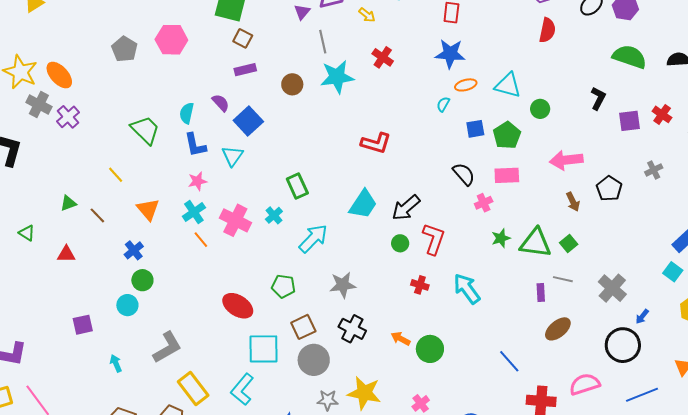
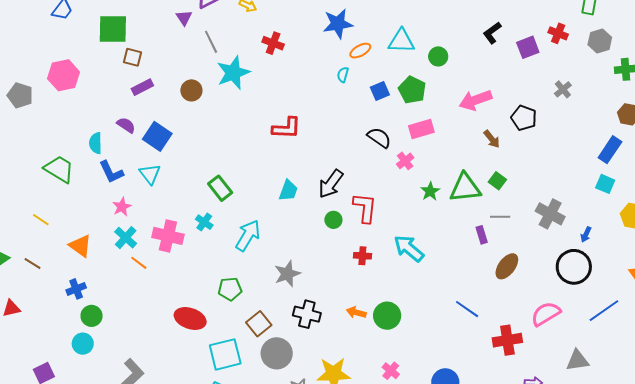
black L-shape: (598, 98) -> (492, 33), turned -140
cyan trapezoid: (363, 204) -> (288, 191), size x0.7
blue cross: (134, 250) -> (76, 289), turned 30

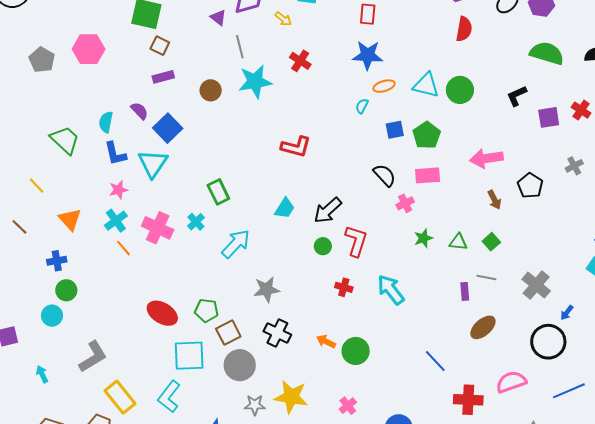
purple triangle: (184, 18) -> (218, 18), turned -30
green circle: (438, 56) -> (460, 90), moved, size x1.4
cyan triangle: (150, 174) -> (153, 163), size x1.4
green triangle: (465, 188) -> (458, 242), size x0.6
green pentagon: (230, 289) -> (206, 310), moved

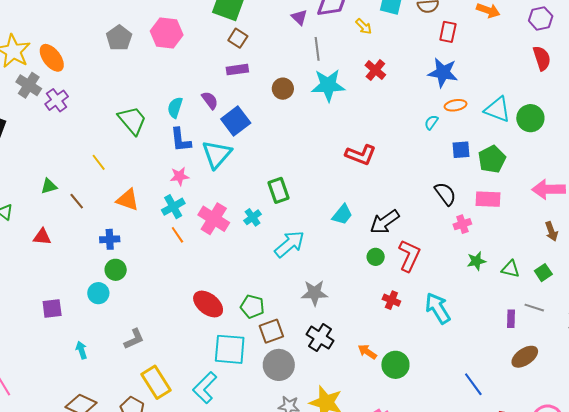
red semicircle: (464, 29) -> (542, 58), turned -35
orange triangle: (70, 219) -> (128, 200), turned -35
gray L-shape: (93, 357) -> (134, 339), size x0.7

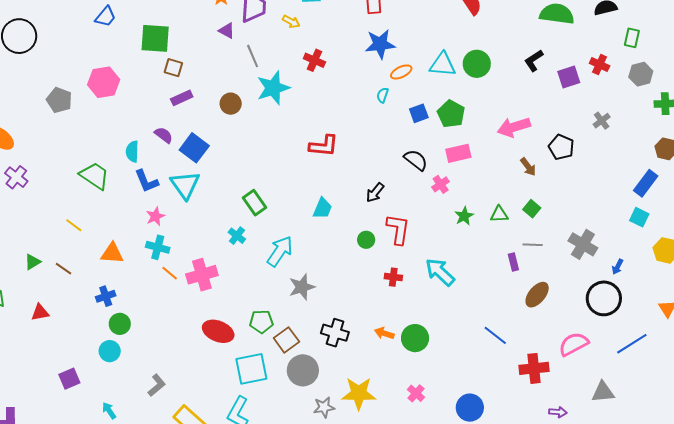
cyan cross: (173, 207) -> (158, 247), turned -30
pink cross: (214, 219) -> (202, 275), moved, turned -32
black arrow: (385, 222) -> (375, 193), moved, size x0.7
gray star: (315, 293) -> (302, 287), moved

